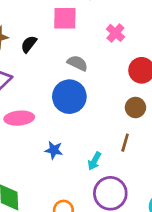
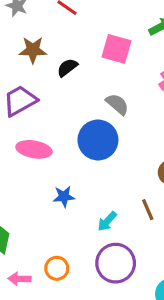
brown line: (125, 143) -> (148, 210), turned -54
blue star: (54, 150) -> (64, 197), turned -30

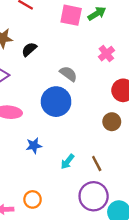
pink square: (116, 49) -> (71, 15), moved
brown line: (148, 210) -> (97, 164), moved
purple circle: (116, 263) -> (94, 196), moved

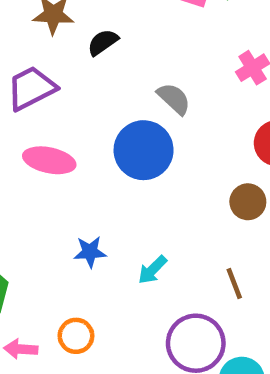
blue star: (34, 146) -> (90, 252), moved
brown line: (97, 164) -> (234, 283), moved

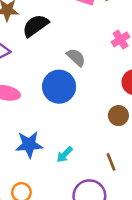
black semicircle: (103, 42) -> (35, 26), size x1.5
blue star: (90, 252) -> (29, 145), size x1.5

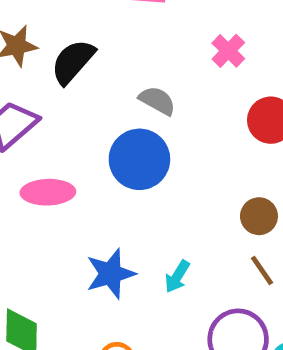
brown circle: (118, 116) -> (259, 216), moved

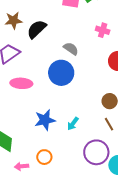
pink cross: (228, 51) -> (103, 30), turned -32

